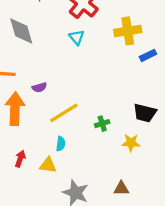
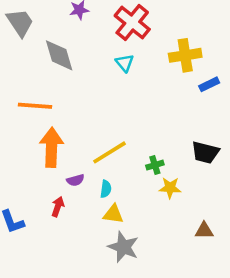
purple semicircle: (39, 87) -> (75, 180), moved
yellow star: (131, 143) -> (170, 188), moved
yellow triangle: (48, 165) -> (113, 214), moved
brown triangle: (121, 189) -> (204, 231), moved

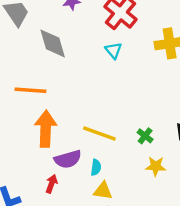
yellow line: (110, 152) -> (99, 133), turned 52
green cross: (155, 165) -> (145, 136), moved, turned -35
purple semicircle: (75, 180) -> (68, 159), size x1.6

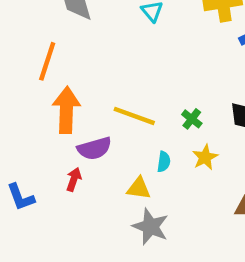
orange line: (30, 90) -> (47, 61), turned -76
yellow star: (156, 166) -> (205, 157), turned -30
cyan semicircle: (96, 167) -> (164, 162), moved

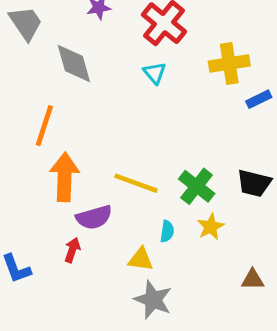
green cross: (192, 119) -> (197, 186), size x1.6

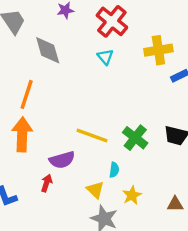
orange arrow: (65, 177) -> (22, 134), moved
yellow star: (211, 227) -> (132, 195), moved
yellow triangle: (141, 259) -> (95, 190), turned 36

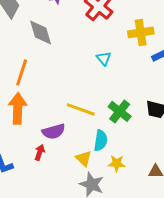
cyan triangle: (105, 57) -> (104, 58), moved
cyan semicircle: (114, 170) -> (101, 140), size x1.5
yellow star: (132, 195) -> (117, 163), turned 30

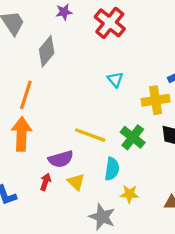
gray diamond: (41, 32) -> (47, 51), turned 56
yellow cross: (141, 32) -> (156, 100), moved
yellow triangle: (84, 158) -> (76, 182), moved

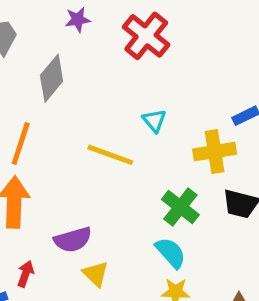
yellow line: (90, 135) -> (110, 155), moved
cyan semicircle: (112, 169) -> (171, 253), moved, turned -50
red arrow: (46, 182) -> (26, 274), moved

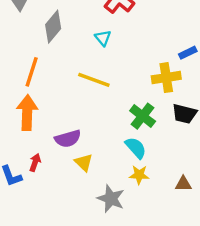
cyan triangle: (154, 121) -> (103, 38), moved

